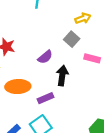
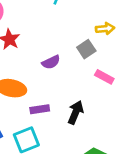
black arrow: (62, 76) -> (76, 112), moved

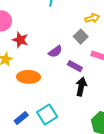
purple rectangle: (40, 109) -> (75, 66), moved, turned 48

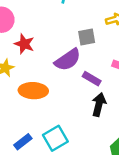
gray square: (81, 37) -> (87, 37), moved, turned 32
purple semicircle: (55, 51) -> (68, 60), size x1.5

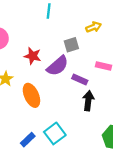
red star: (24, 44) -> (33, 56), moved
orange ellipse: (33, 91) -> (31, 95), turned 70

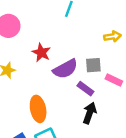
gray square: (71, 45) -> (93, 65), moved
orange ellipse: (31, 95) -> (38, 109), moved

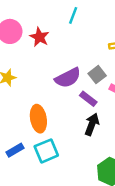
red star: (41, 53) -> (39, 37), moved
gray square: (93, 65) -> (97, 75), turned -35

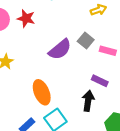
purple rectangle: (88, 99) -> (100, 81), moved
black arrow: (92, 124) -> (88, 101), moved

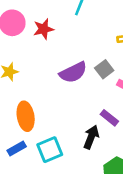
red star: (26, 18) -> (44, 29), turned 30
orange ellipse: (42, 92) -> (26, 116), moved

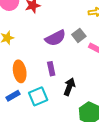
purple rectangle: (109, 118) -> (51, 69), moved, turned 40

